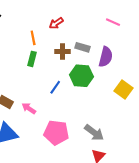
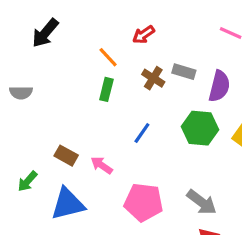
orange line: (33, 38) -> (108, 57), turned -32
brown cross: (63, 52) -> (153, 78), turned 32
green hexagon: (81, 76) -> (200, 128), moved

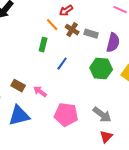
orange line: (108, 57) -> (52, 25), moved
brown cross: (153, 78) -> (72, 30), moved
blue line: (142, 133) -> (62, 64), moved

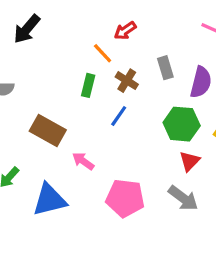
brown cross: (72, 30) -> (127, 81), moved
gray rectangle: (91, 34) -> (165, 68), turned 56
brown rectangle: (18, 86) -> (48, 131), moved, size x1.5
red triangle: (106, 137) -> (190, 161), moved

